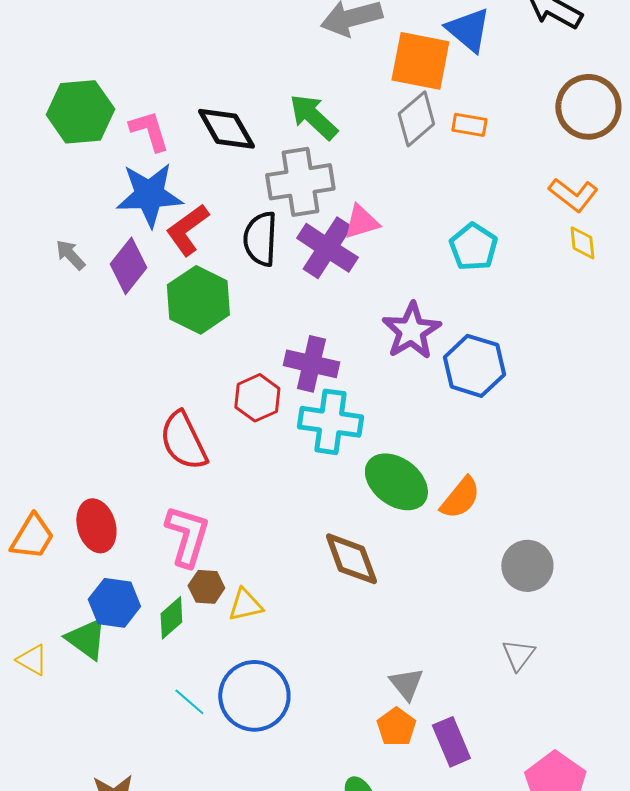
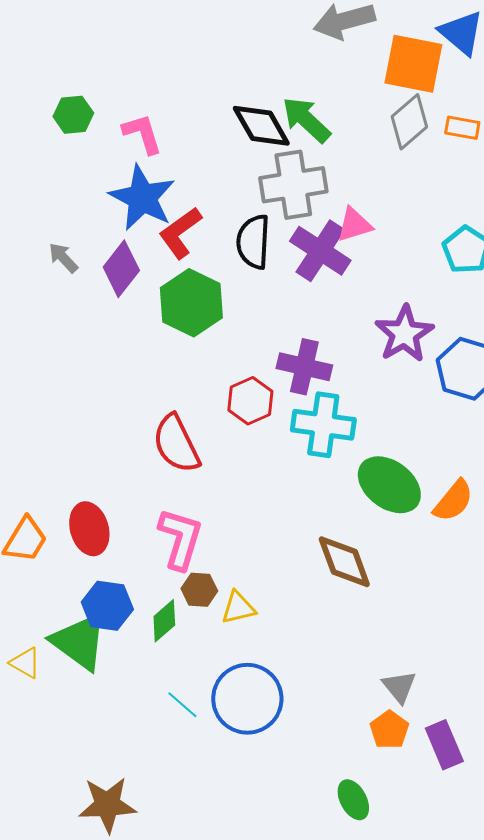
green hexagon: (80, 112) -> (73, 115), size x0.6
black diamond: (226, 129) -> (261, 126), moved
blue star: (149, 195) -> (142, 198), turned 30
green triangle: (86, 639) -> (79, 642), size x1.4

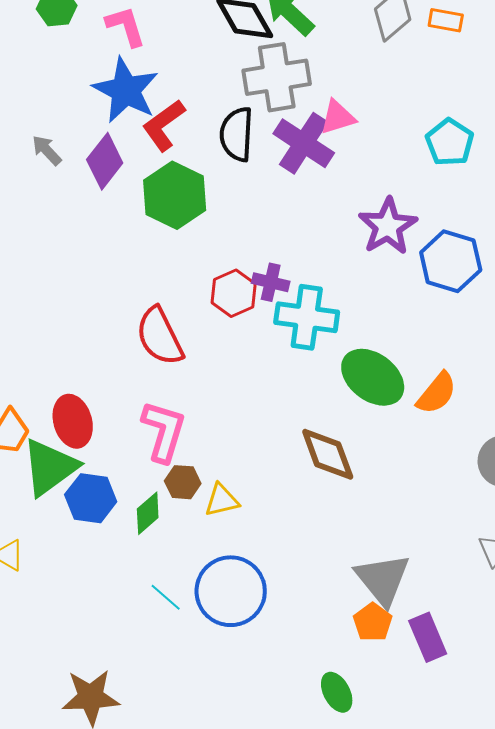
purple cross: (304, 367) -> (271, 282), moved, size x0.7
green triangle: (79, 642) -> (50, 467), moved, turned 48
gray triangle: (399, 687) -> (383, 579), size x1.6

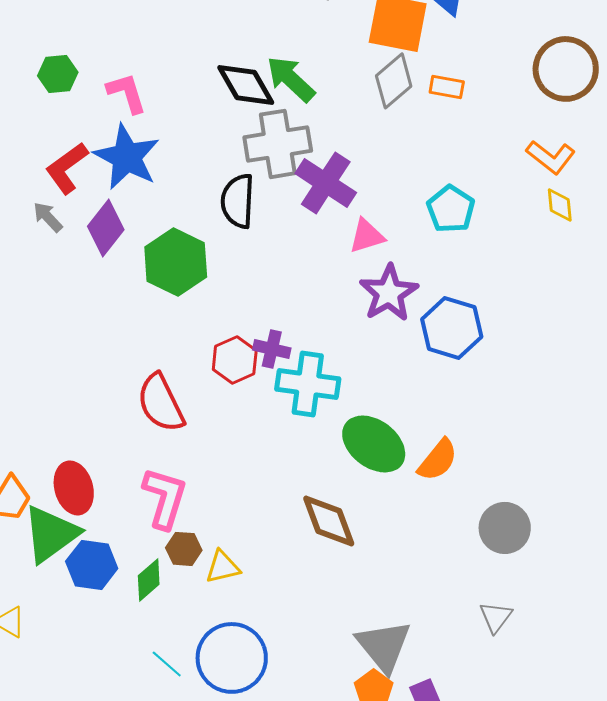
pink triangle: (338, 117) -> (367, 236), moved
red L-shape: (164, 125) -> (67, 168), moved
purple cross: (304, 143) -> (326, 183), moved

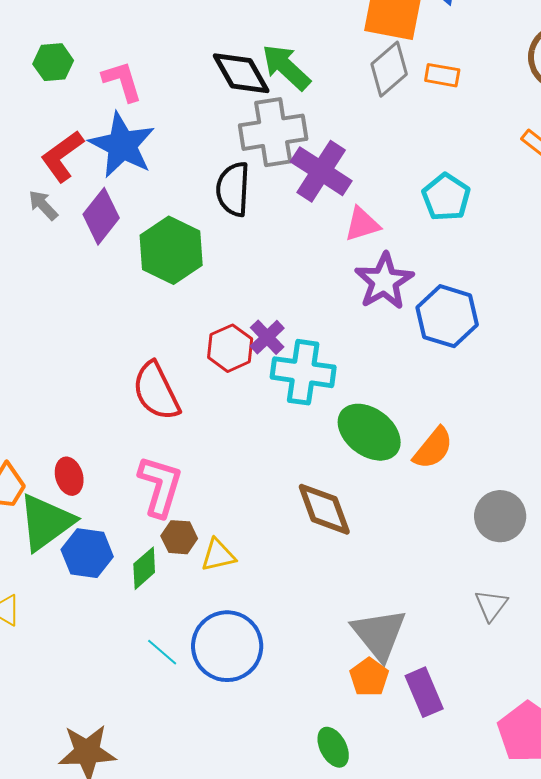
purple cross: (272, 349) -> (267, 337), turned 33
red ellipse: (74, 488) -> (69, 476), size x0.7

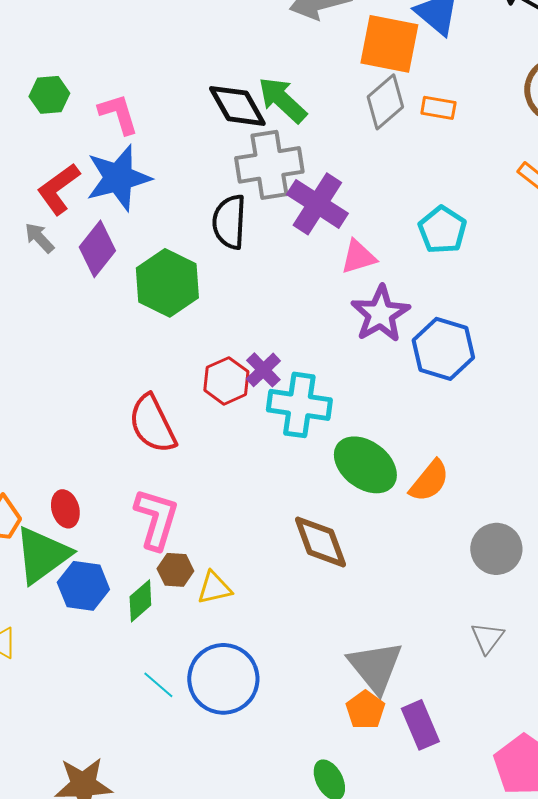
blue star: (122, 145) -> (118, 178), turned 30

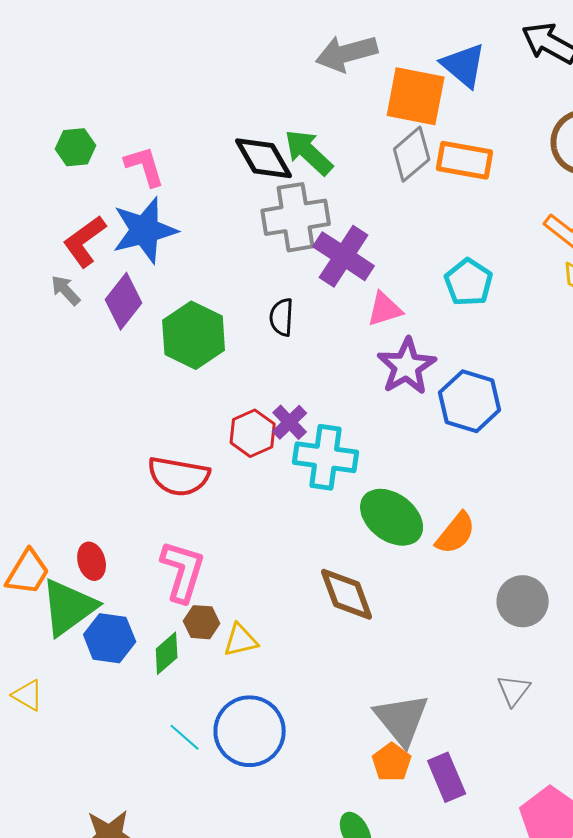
orange rectangle: (438, 108) -> (465, 160), size x1.6
black semicircle: (229, 222) -> (282, 317), moved, size x0.7
red semicircle: (152, 424) -> (179, 476), turned -54

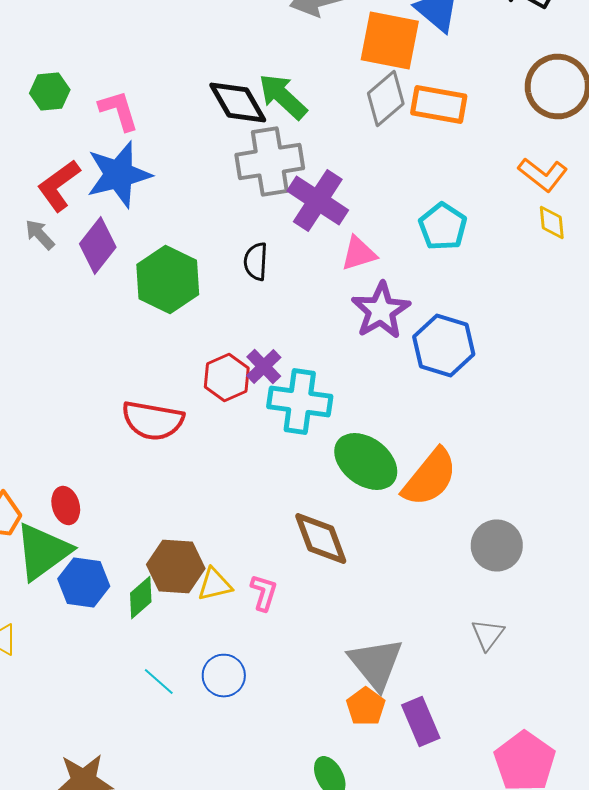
orange semicircle: (456, 533) -> (430, 478), size x1.4
pink L-shape: (183, 571) -> (264, 592), moved, size x0.6
brown hexagon: (202, 622) -> (176, 566), size x1.6
blue circle: (250, 731) -> (224, 676), size x0.6

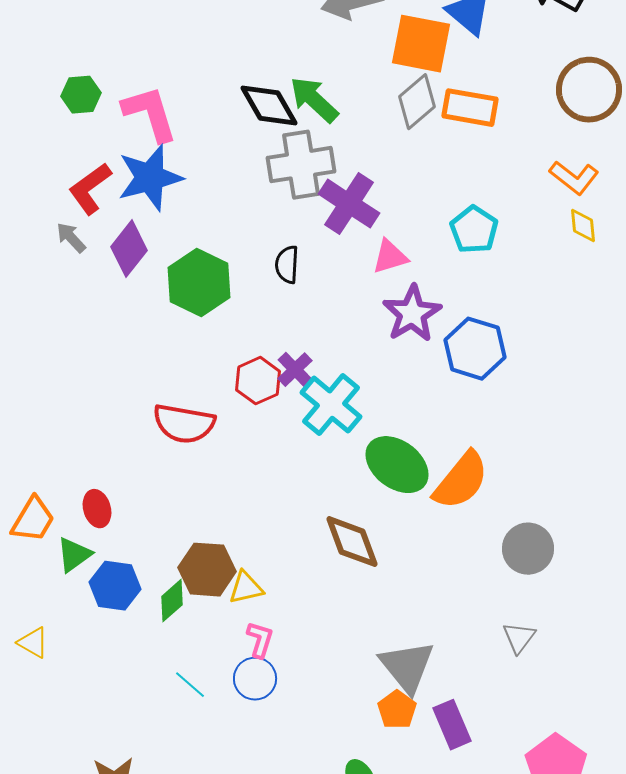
pink L-shape: (119, 110) -> (150, 114), size x1.4
cyan cross: (300, 402) -> (331, 405), turned 32
green triangle: (43, 552) -> (74, 555), size x0.6
pink L-shape: (264, 592) -> (260, 640), moved

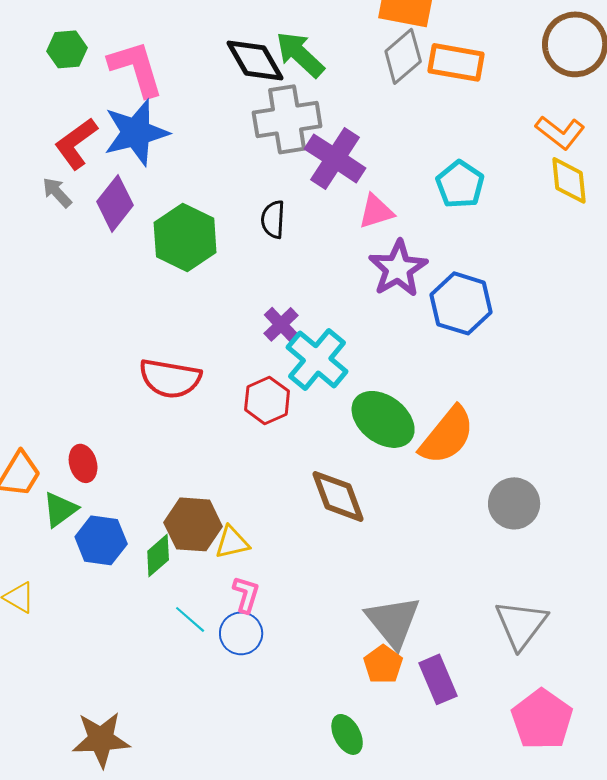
yellow diamond: (583, 226) -> (569, 180), size x1.4
red hexagon: (258, 381) -> (267, 400), moved
gray triangle: (519, 638) -> (521, 624), moved, size x1.6
cyan line: (190, 685) -> (190, 619), moved

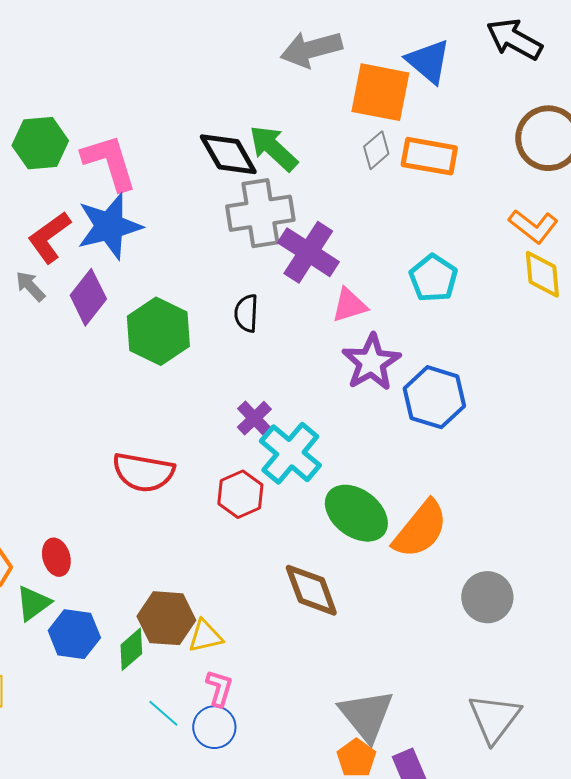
green hexagon: (67, 49) -> (40, 143), size x1.4
gray diamond: (403, 56) -> (376, 150), size x0.7

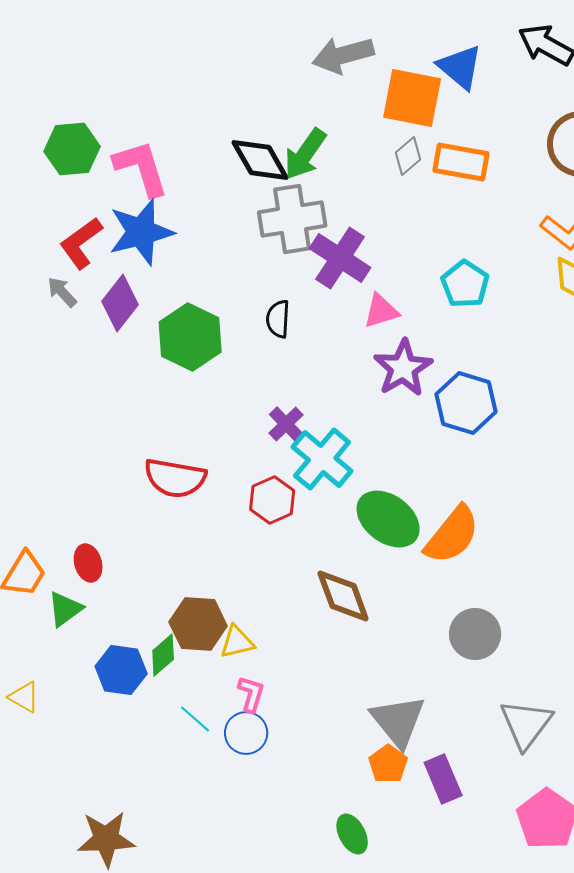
green arrow: (273, 148) -> (305, 154), turned -98
gray circle: (487, 597) -> (475, 634), moved
blue hexagon: (74, 634) -> (121, 670), moved

